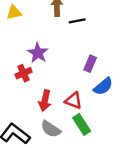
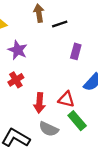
purple star: (38, 53) -> (18, 50), moved
purple rectangle: (90, 64) -> (76, 51), moved

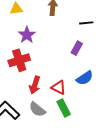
black line: (60, 24) -> (86, 23), moved
red cross: (16, 80) -> (19, 60), size x1.5

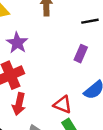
red arrow: (35, 85) -> (19, 104), moved

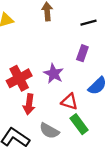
purple star: (17, 43) -> (54, 74), moved

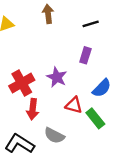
green rectangle: (79, 124) -> (95, 118), moved

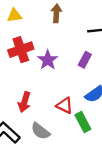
purple star: (57, 77) -> (48, 60), moved
red cross: (22, 83) -> (21, 50), moved

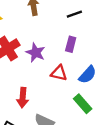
red triangle: (65, 105) -> (59, 73), moved

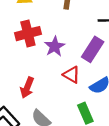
purple rectangle: (71, 44) -> (93, 49), size x1.5

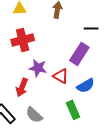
purple star: (55, 46) -> (38, 68), moved, turned -30

